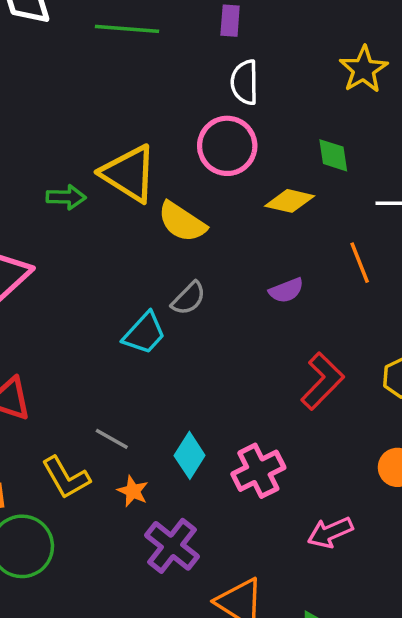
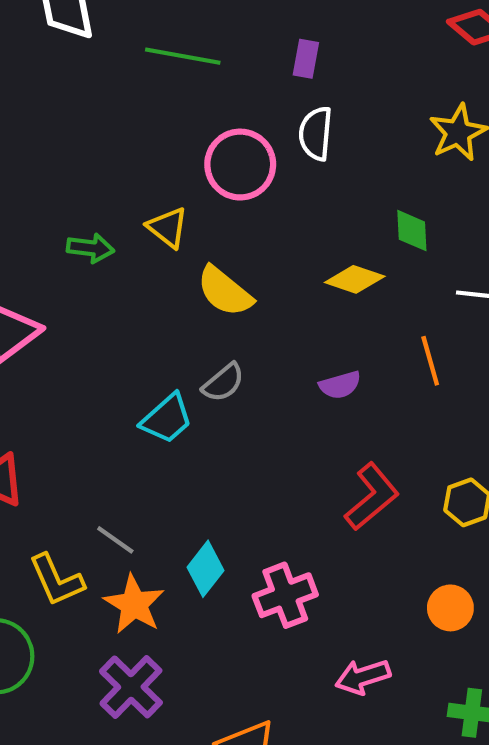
pink circle: (227, 146) -> (240, 165), moved
yellow triangle: (129, 173) -> (168, 228), size x0.6
orange star: (133, 491) -> (134, 604), size x1.6
purple cross: (172, 546) -> (131, 687), moved

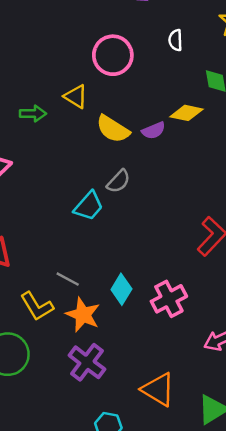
white semicircle: (316, 133) -> (175, 40), moved, size x0.7
purple semicircle: (340, 385) -> (154, 130), moved

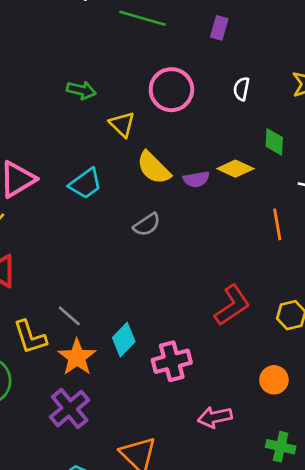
green arrow: (33, 114) -> (81, 90), moved
cyan trapezoid: (89, 206) -> (85, 184), moved

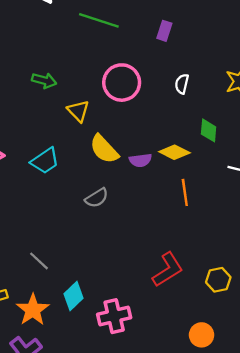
orange line: (277, 224) -> (185, 192), moved
gray line: (69, 316) -> (39, 261), moved

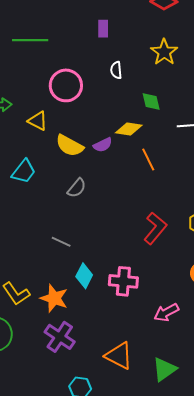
purple rectangle: (164, 31) -> (103, 29), moved
gray line: (39, 261) -> (61, 242), moved
pink cross: (114, 316) -> (123, 281), turned 36

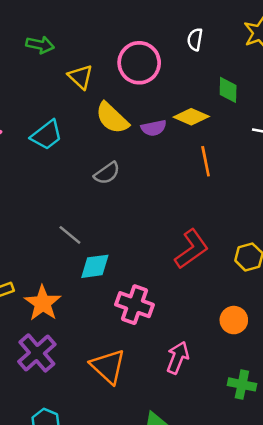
pink circle: (66, 85) -> (139, 63), moved
cyan diamond: (84, 276) -> (95, 266), moved, turned 40
pink arrow: (166, 312) -> (178, 358), turned 125
orange triangle: (119, 356) -> (108, 366), moved

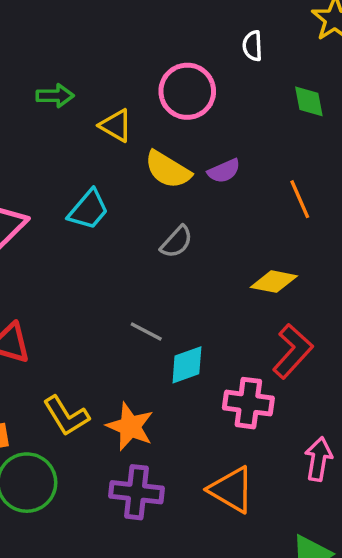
yellow diamond: (191, 117) -> (274, 282), moved
red L-shape: (191, 249) -> (293, 351), moved
purple cross: (37, 353) -> (136, 492), turned -30

